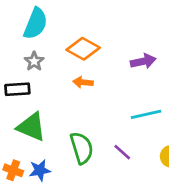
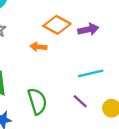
orange diamond: (83, 49) -> (57, 25), moved
purple line: (122, 152) -> (80, 101), moved

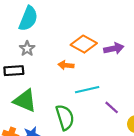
cyan line: (91, 73) -> (87, 90), moved
purple line: (80, 101) -> (112, 107), moved

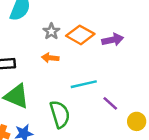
gray star: (27, 49) -> (51, 31), moved
orange arrow: (66, 65) -> (50, 58), moved

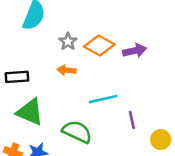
purple line: (110, 103) -> (132, 120), turned 35
green semicircle: (60, 114) -> (77, 132), turned -48

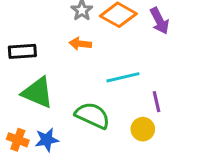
purple arrow: (135, 51) -> (160, 21), turned 75
yellow circle: (161, 140) -> (143, 129), moved

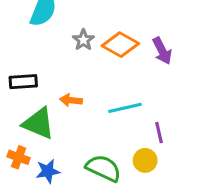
orange arrow: (80, 44) -> (71, 100), moved
green semicircle: (92, 115) -> (103, 168), moved
orange cross: (18, 140) -> (19, 157), moved

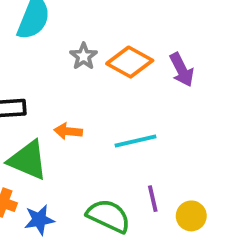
purple line: (159, 133) -> (153, 199), moved
yellow circle: (145, 160) -> (191, 216), moved

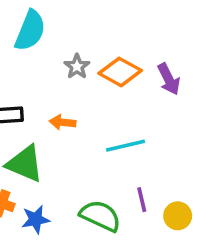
orange arrow: (68, 131) -> (63, 122), moved

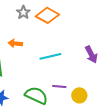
purple arrow: (169, 79) -> (91, 54), moved
purple line: (142, 200) -> (59, 86), turned -72

